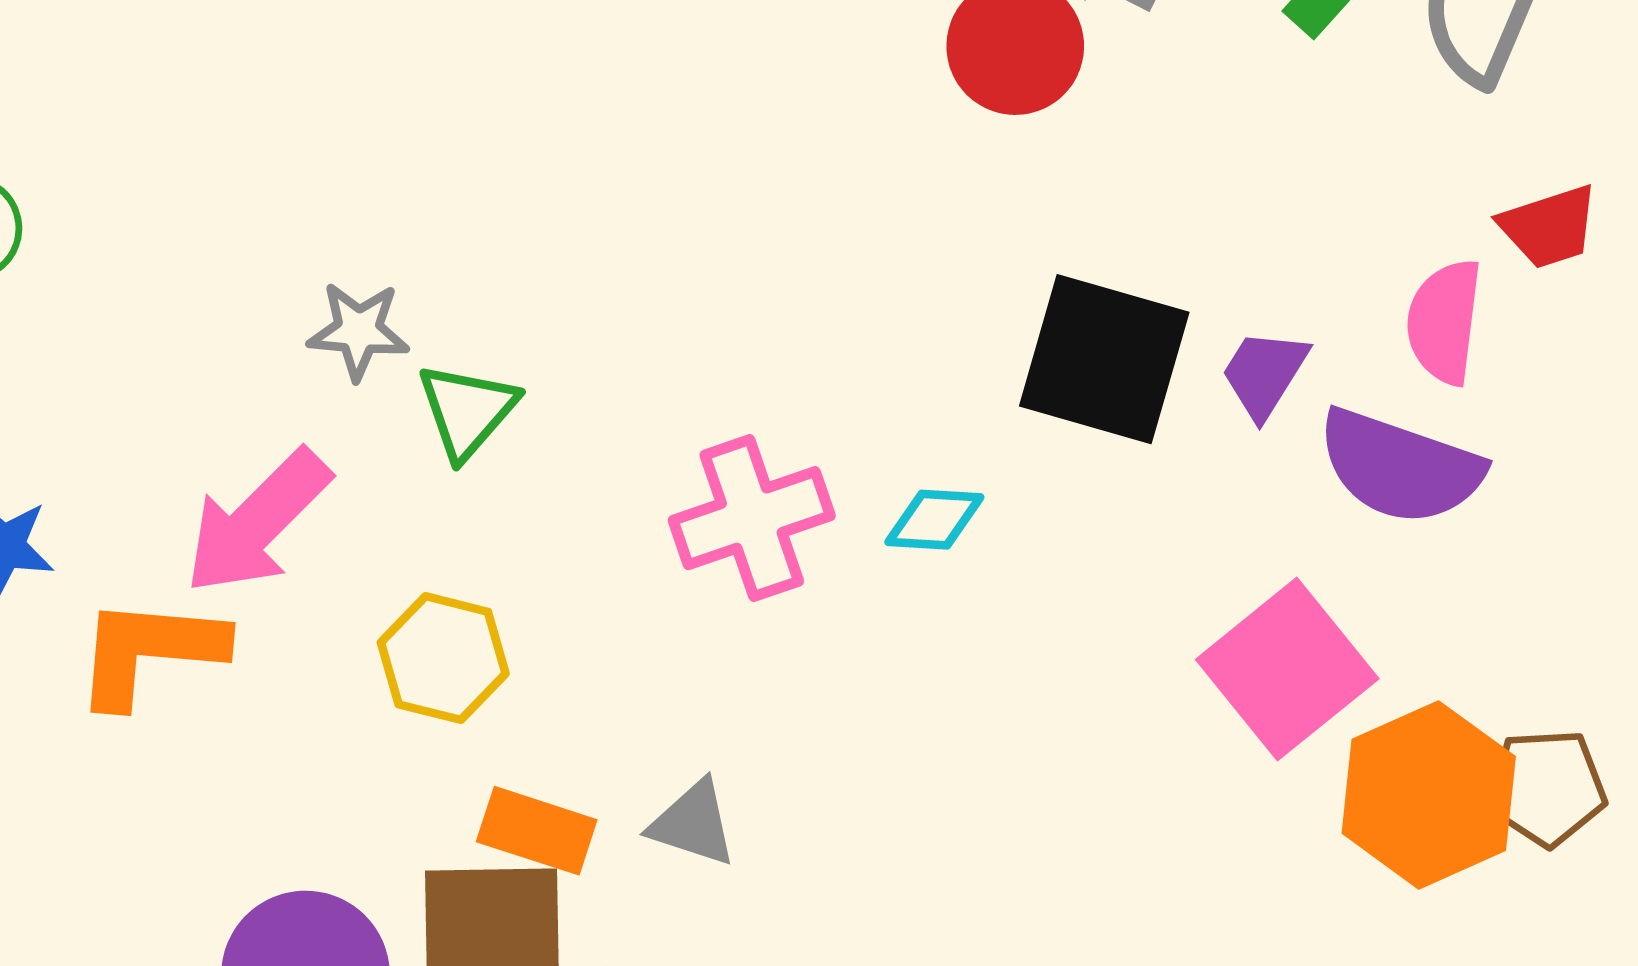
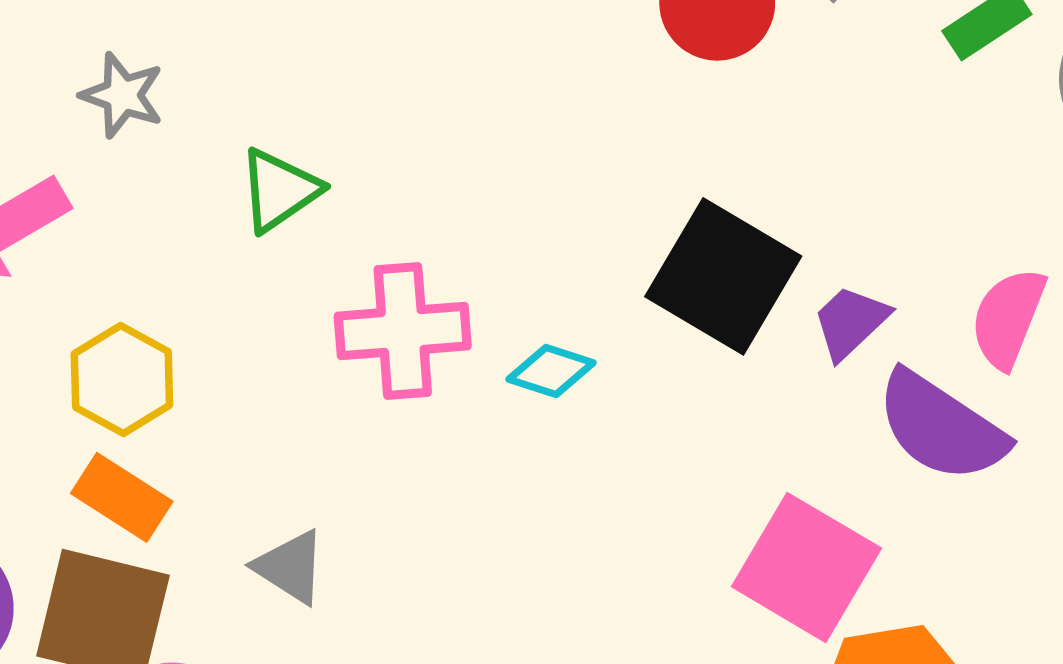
green triangle: (467, 411) -> (279, 190), moved
pink square: (1287, 669) -> (806, 567), turned -35
orange rectangle: (537, 831) -> (122, 497), moved

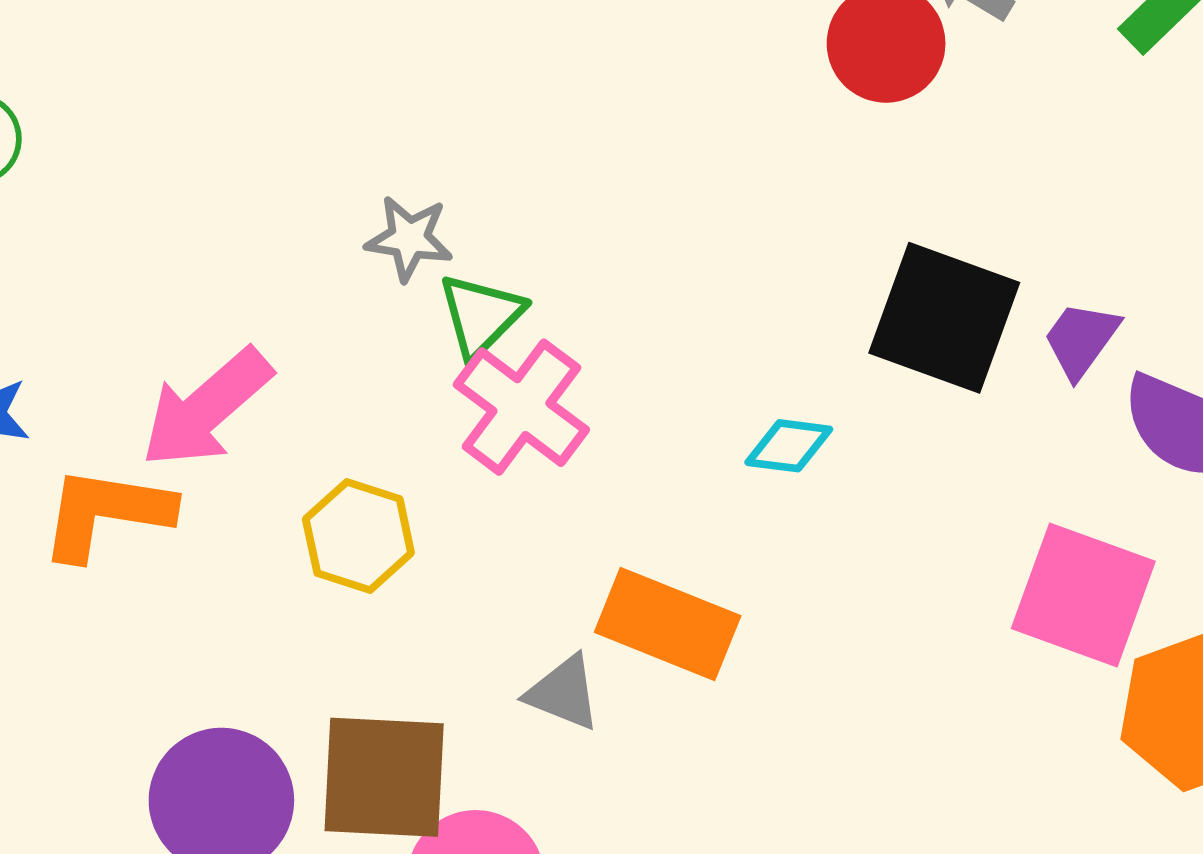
gray star: (122, 95) -> (409, 238), moved
pink cross: (403, 331) -> (521, 407), moved, turned -38
orange rectangle: (122, 497) -> (668, 624), moved, size x1.4

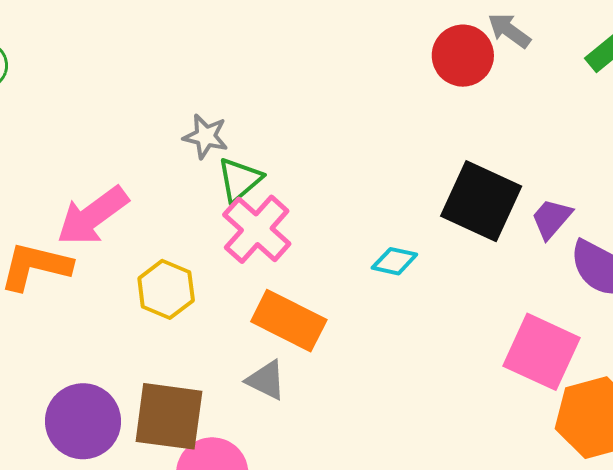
orange rectangle: (668, 624) -> (289, 321), moved

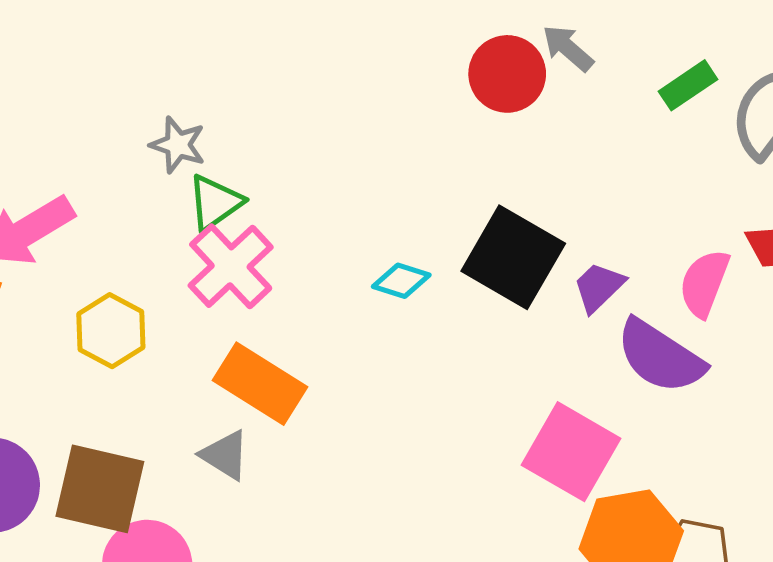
cyan diamond: (394, 261) -> (401, 281), moved

